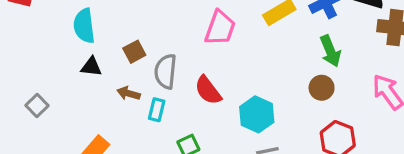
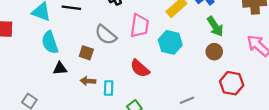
brown square: (134, 52) -> (86, 53), turned -32
gray semicircle: (165, 71) -> (106, 35), moved, turned -45
cyan hexagon: (257, 114) -> (170, 42), moved

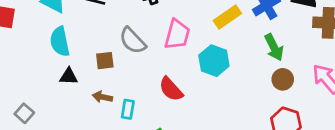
brown circle: (214, 52) -> (283, 79), moved
brown square: (86, 53) -> (105, 61), turned -32

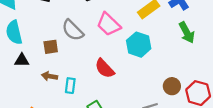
pink trapezoid: (177, 34) -> (109, 24), turned 120
brown circle: (283, 79) -> (172, 86), moved

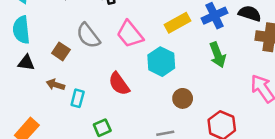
brown square: (51, 47) -> (61, 51), turned 35
brown circle: (172, 86) -> (183, 98), moved

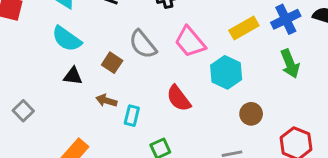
cyan semicircle: (21, 30) -> (67, 39), turned -48

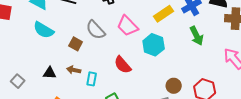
black triangle: (73, 76) -> (50, 73), moved
brown circle: (251, 114) -> (174, 86), moved

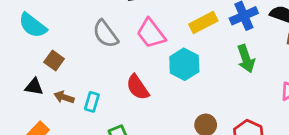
brown square: (76, 44) -> (54, 61), moved
brown arrow: (74, 70) -> (64, 97), moved

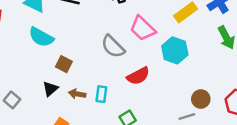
gray semicircle: (105, 34) -> (113, 47), moved
black triangle: (34, 87) -> (50, 89), turned -42
red semicircle: (138, 87) -> (138, 76), turned -75

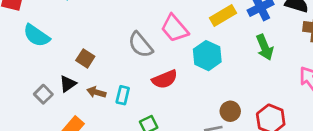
cyan semicircle: (41, 37) -> (36, 36), moved
gray square: (12, 100) -> (43, 94), moved

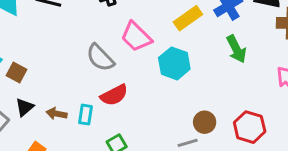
brown square: (85, 58) -> (17, 72), moved
red semicircle: (165, 79) -> (114, 95), moved

